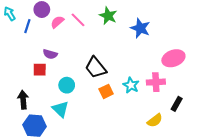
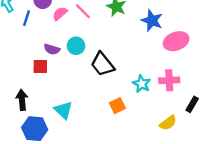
pink ellipse: (173, 58) -> (176, 41), moved
cyan circle: (67, 85) -> (76, 46), moved
orange square: (106, 91) -> (117, 106), moved

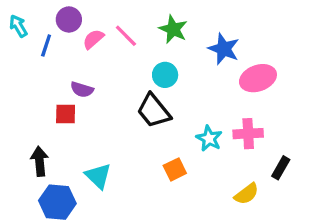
cyan circle: (76, 46) -> (165, 75), moved

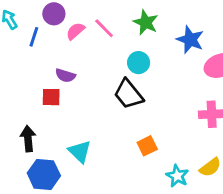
cyan star: (209, 138) -> (177, 176), moved

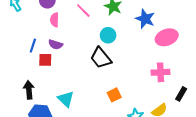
pink semicircle: (75, 31) -> (55, 20), moved, turned -48
blue line: (34, 37) -> (33, 46), moved

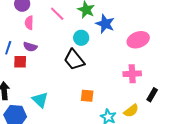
blue star: (145, 19) -> (105, 24), moved
orange square: (114, 95) -> (87, 96), turned 32

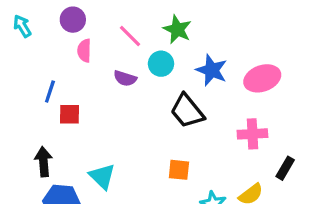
blue star: (105, 24) -> (212, 70), moved
cyan circle: (81, 38) -> (161, 64), moved
purple semicircle: (30, 47) -> (125, 78), moved
black trapezoid: (74, 60) -> (187, 111), moved

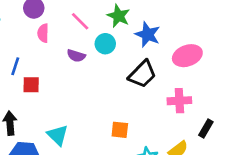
blue star: (212, 70) -> (148, 34), moved
black trapezoid: (187, 111) -> (142, 74), moved, turned -96

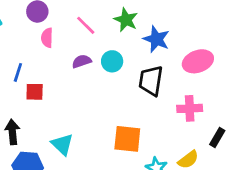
cyan circle: (105, 44) -> (112, 61), moved
purple semicircle: (76, 56) -> (82, 61), turned 144
black trapezoid: (142, 74) -> (151, 81), turned 144
orange square: (120, 130) -> (127, 139), size x1.5

